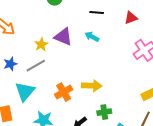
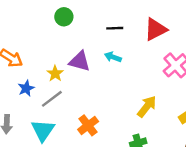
red triangle: (131, 18) -> (156, 29), size x1.5
blue star: (10, 64) -> (26, 88), moved
yellow arrow: (92, 86) -> (147, 106), moved, turned -48

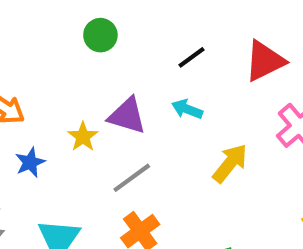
black line: (115, 28) -> (192, 57), turned -35
gray line: (52, 99) -> (132, 178), moved
yellow arrow: (147, 106) -> (230, 163), moved

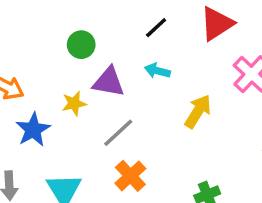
green circle: (100, 35) -> (81, 45), moved
yellow star: (83, 137) -> (74, 103), turned 30
blue star: (30, 162) -> (33, 130), size x1.4

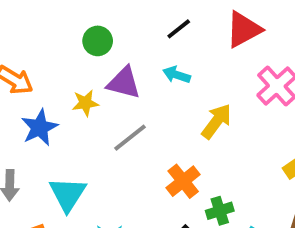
orange cross: (130, 176) -> (183, 181), moved

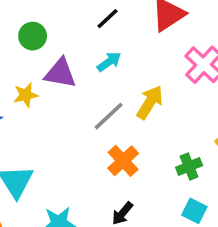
cyan arrow: (177, 75) -> (109, 62), turned 130
gray line: (130, 138) -> (109, 116), moved
green cross: (220, 211) -> (189, 166), moved

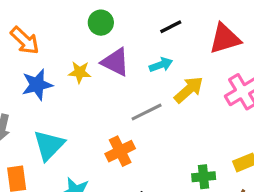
yellow arrow: (150, 102) -> (189, 90), moved
orange cross: (123, 161) -> (120, 151), moved

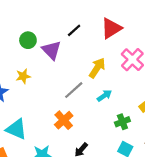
purple triangle: (115, 62) -> (51, 50), moved, turned 35
cyan arrow: (161, 65) -> (104, 96), moved
cyan triangle: (49, 145) -> (16, 129), turned -35

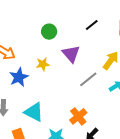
purple triangle: (51, 50) -> (71, 54), moved
orange cross: (64, 120) -> (78, 116), moved

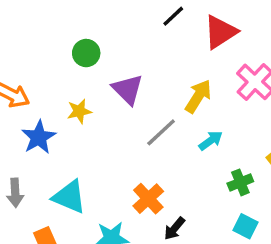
black line: (92, 25) -> (173, 16), moved

